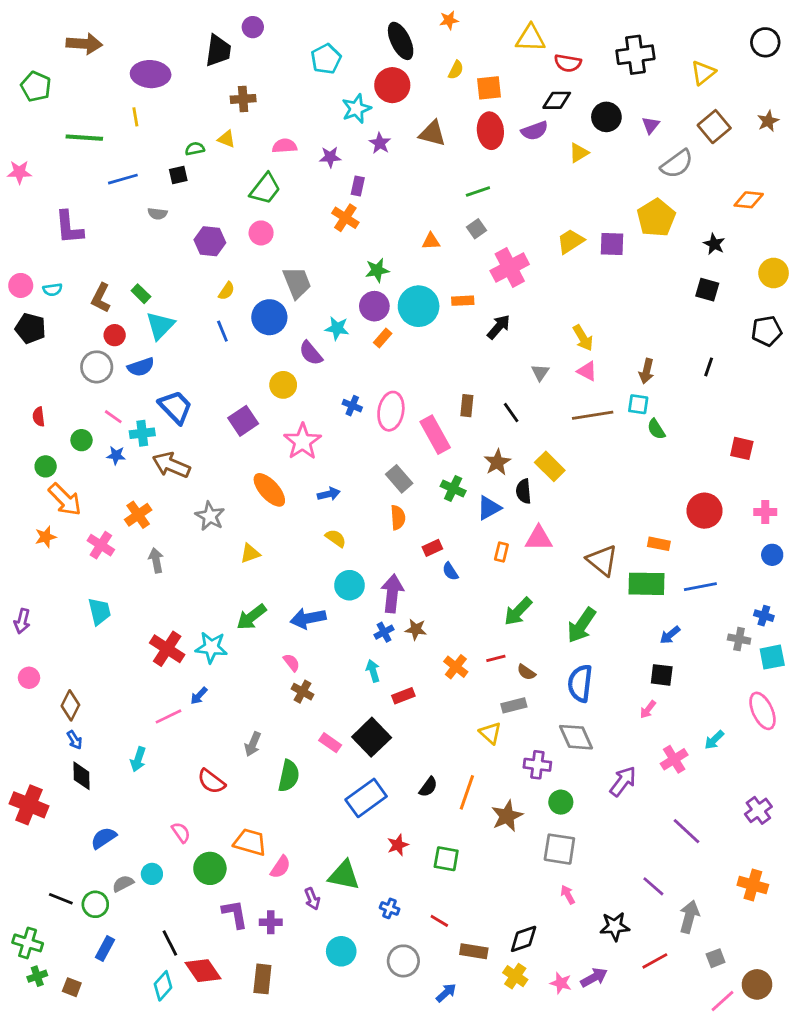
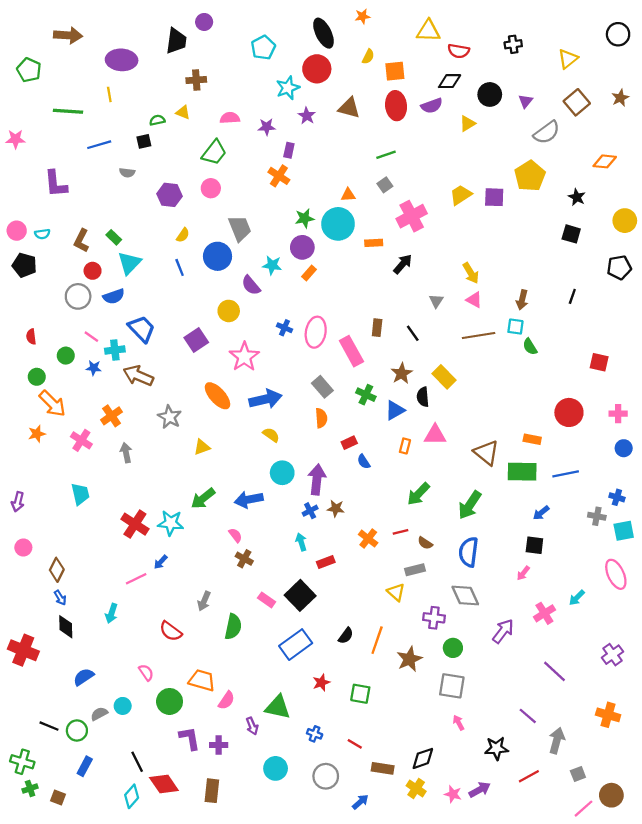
black cross: (635, 55) -> (513, 44), size x0.6
cyan circle: (419, 306) -> (338, 224), moved
blue arrow: (329, 494) -> (265, 399), size x1.8

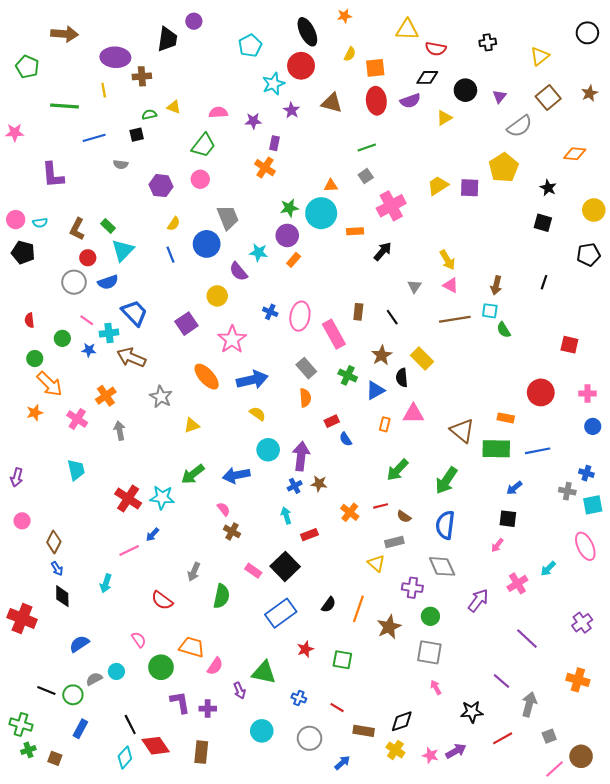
brown cross: (196, 80) -> (142, 76), moved

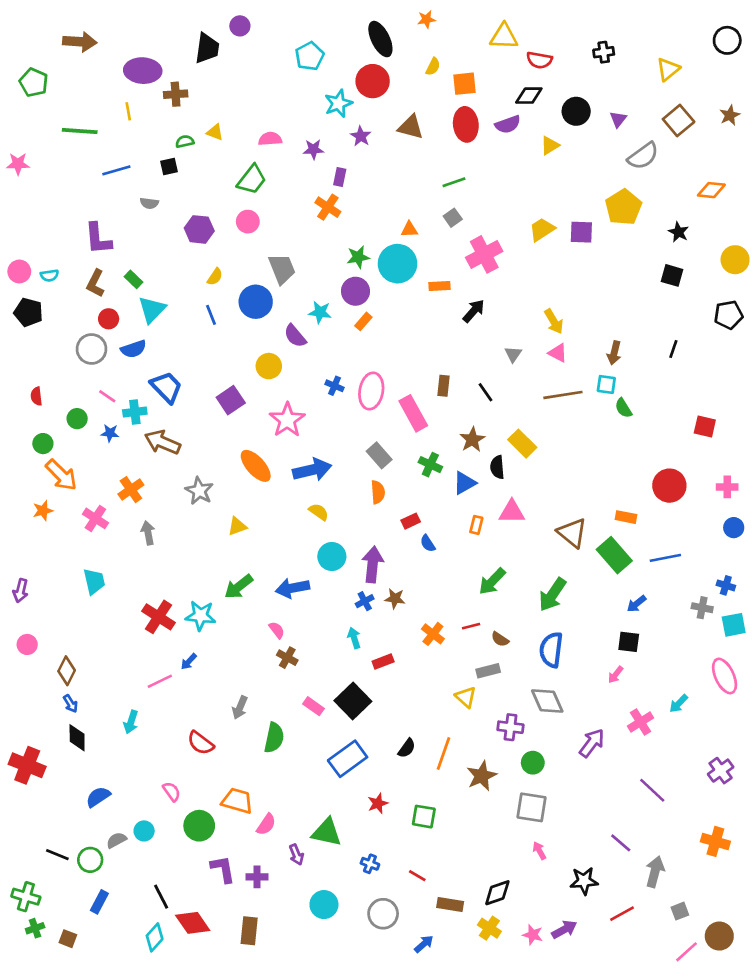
purple L-shape: (53, 175) -> (98, 239), moved
green rectangle: (496, 449) -> (614, 555), turned 48

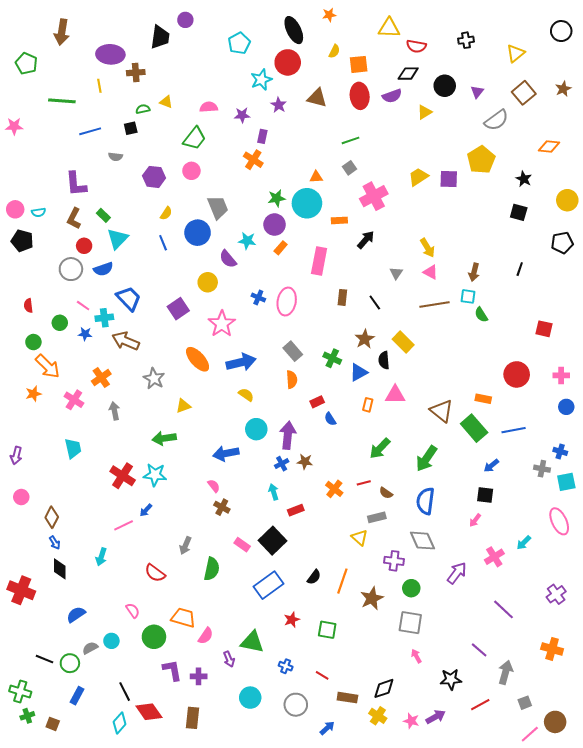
brown arrow: (80, 42) -> (62, 32), turned 95
pink rectangle: (413, 413) -> (319, 261), moved, turned 40
green arrow: (239, 587) -> (164, 438), moved, turned 30

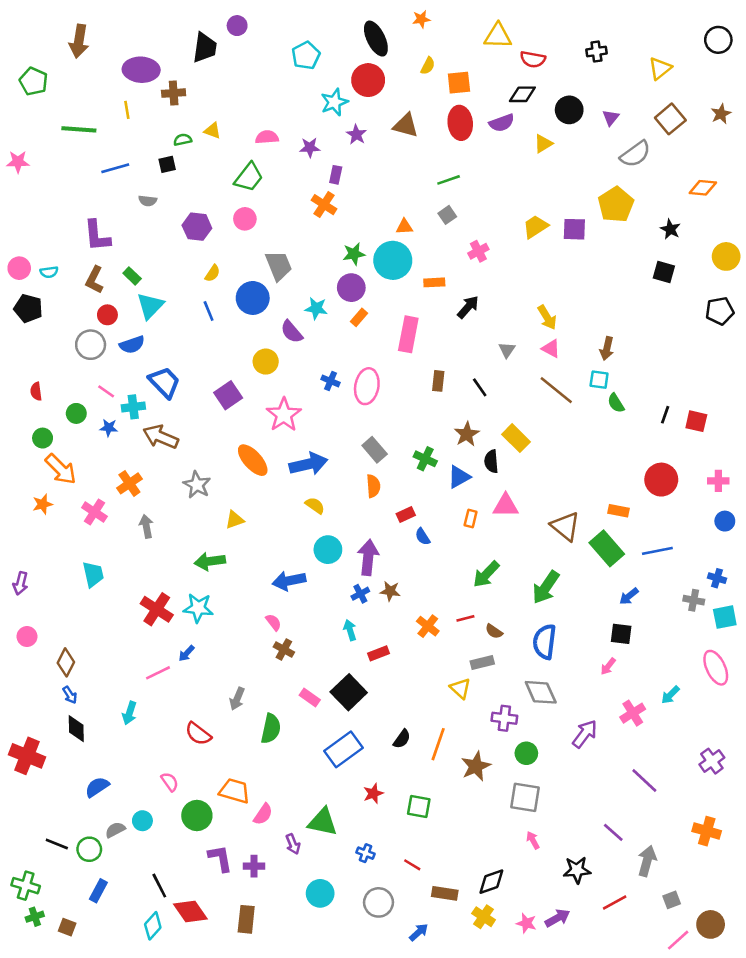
pink cross: (374, 196) -> (478, 251), size x0.6
black line: (520, 269) -> (665, 415), moved
brown line: (435, 305) -> (556, 390), turned 48

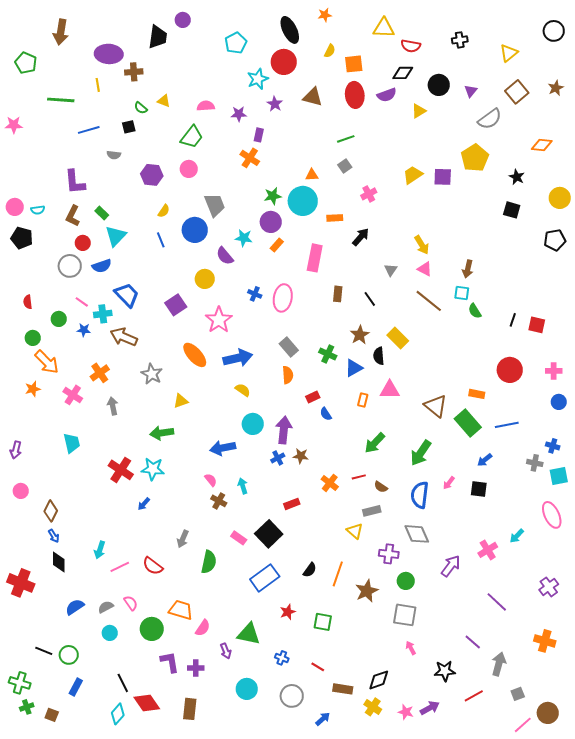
green semicircle: (183, 140) -> (141, 108), turned -128
cyan arrow: (350, 630) -> (243, 486), moved
pink arrow: (608, 666) -> (449, 483), moved
pink line: (158, 673) -> (120, 567), moved
gray semicircle: (115, 830) -> (106, 607), moved

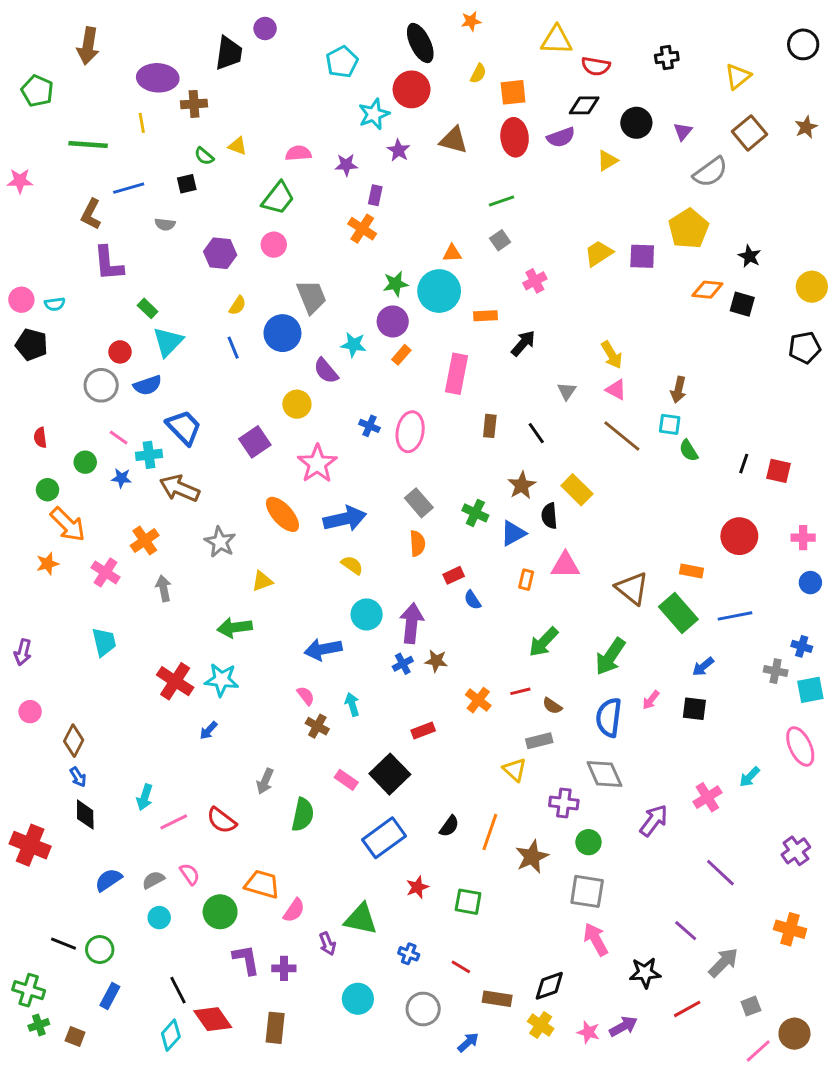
orange diamond: (542, 145) -> (707, 290), moved
brown L-shape: (73, 216) -> (91, 214), moved
pink arrow: (411, 648) -> (596, 939), size x1.6
gray arrow: (499, 664) -> (723, 963), turned 30

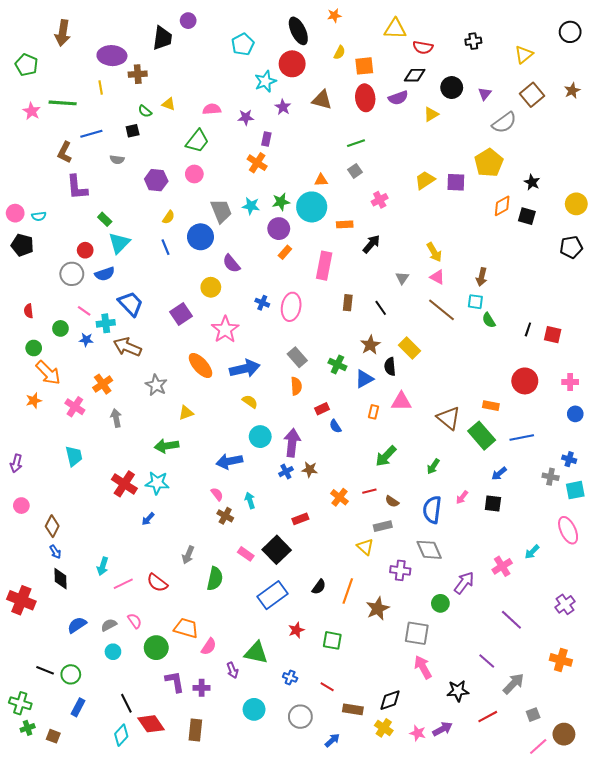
pink star: (20, 181) -> (32, 111), moved, turned 30
orange diamond: (707, 290) -> (502, 206), turned -35
cyan star: (354, 345) -> (251, 206), moved
green arrow: (610, 657) -> (433, 466), size x0.6
green circle: (588, 842) -> (440, 603), moved

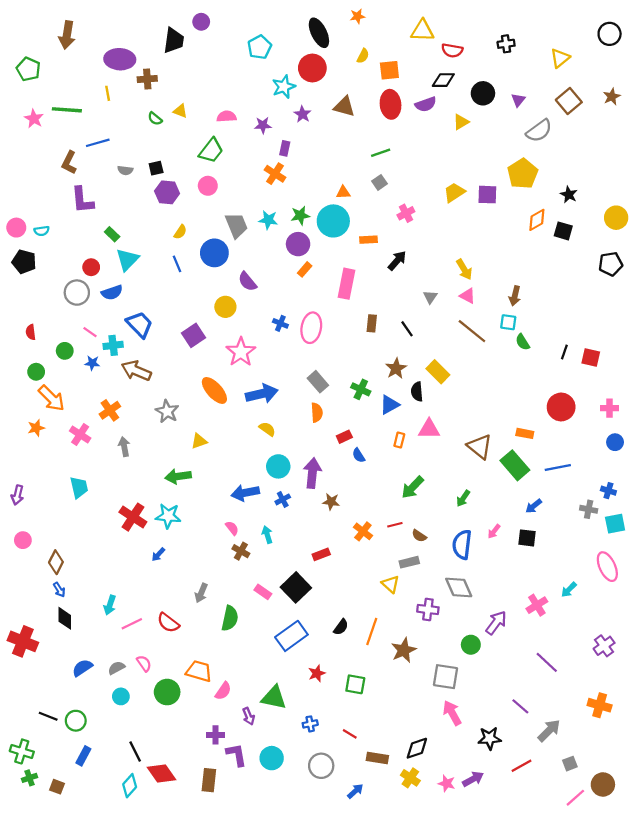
black square: (133, 131) -> (156, 168), moved
blue cross: (286, 472) -> (283, 499), moved
blue cross: (290, 677) -> (310, 724), turned -32
purple L-shape: (175, 682) -> (236, 755), moved

